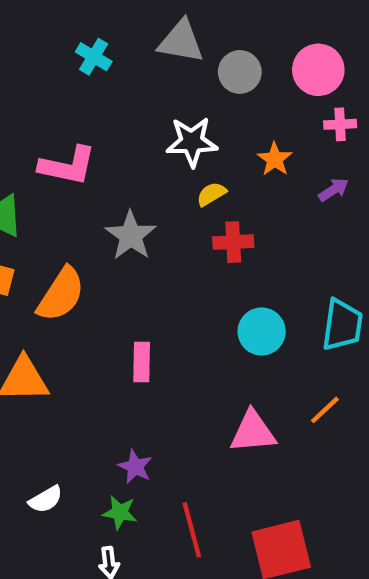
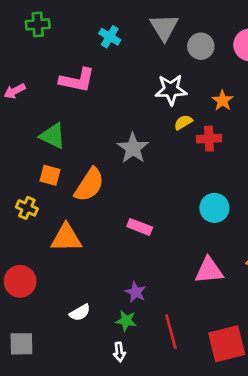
gray triangle: (181, 41) -> (164, 27), turned 48
pink L-shape: (68, 166) -> (77, 80), moved
red cross: (233, 242) -> (209, 139), moved
pink rectangle: (142, 362) -> (140, 227), turned -70

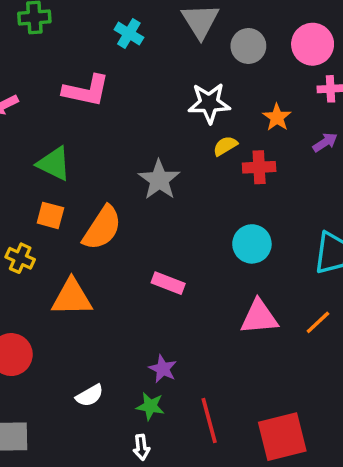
cyan circle: (214, 208) -> (252, 244), moved
pink triangle: (209, 270) -> (259, 317), moved

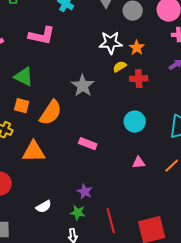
orange star: (277, 117) -> (137, 48), moved
pink triangle: (259, 317) -> (139, 163), size x0.6

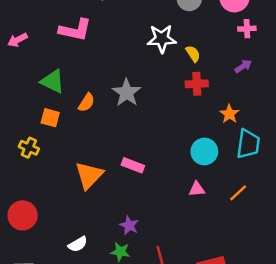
orange star: (137, 48) -> (229, 114), moved
yellow semicircle: (120, 67) -> (193, 54), moved, turned 88
orange semicircle: (51, 113) -> (86, 103), moved, size x0.6
cyan circle: (135, 122) -> (204, 151), moved
orange triangle: (34, 152) -> (89, 175), moved, turned -45

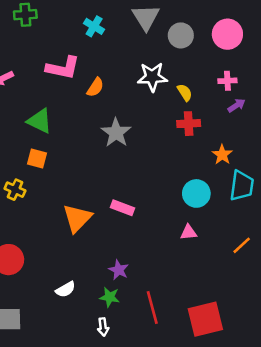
pink cross: (247, 29) -> (227, 81), moved
orange semicircle: (86, 103) -> (95, 87), moved
orange line: (238, 193) -> (242, 245), moved

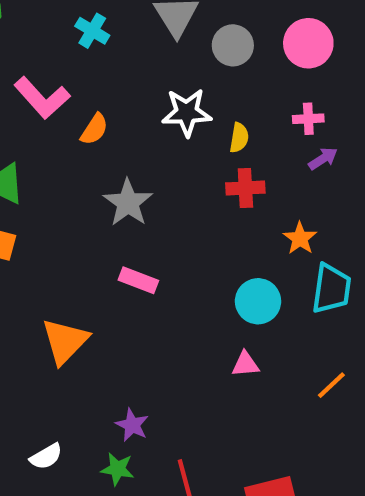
pink L-shape: (63, 68) -> (42, 98), turned 36
yellow semicircle: (185, 92) -> (239, 138), turned 42
pink rectangle: (123, 208) -> (138, 280), moved

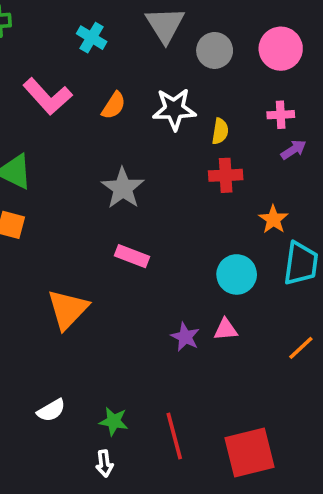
orange semicircle: (94, 129) -> (114, 106), moved
purple star: (132, 425) -> (185, 337), moved

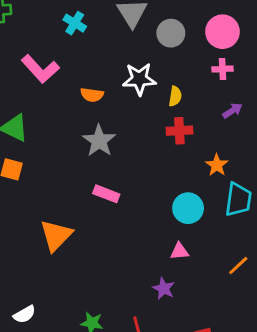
orange semicircle: (114, 106) -> (92, 95), moved, turned 65
pink cross: (281, 115) -> (222, 69), moved
purple star: (185, 337) -> (164, 289), moved
white semicircle: (51, 410) -> (24, 314), moved

